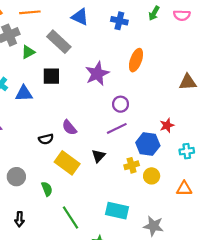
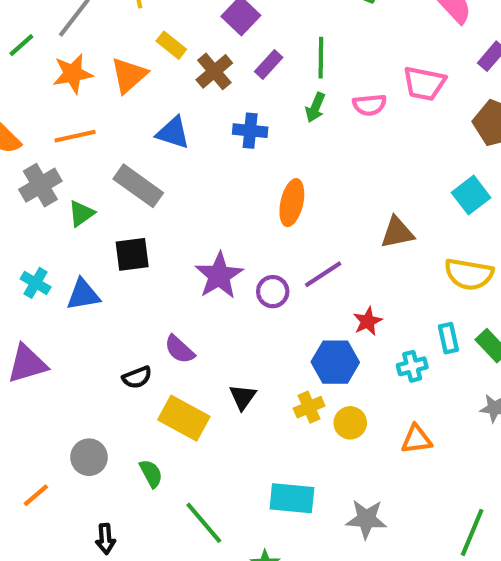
purple star: (97, 74) -> (219, 276), moved
purple line: (117, 128) -> (323, 274), moved

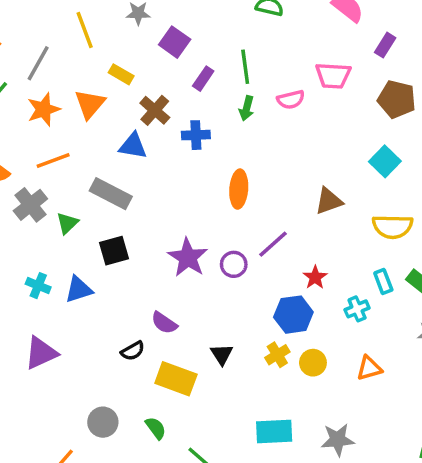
brown cross: (214, 71) -> (155, 110), moved

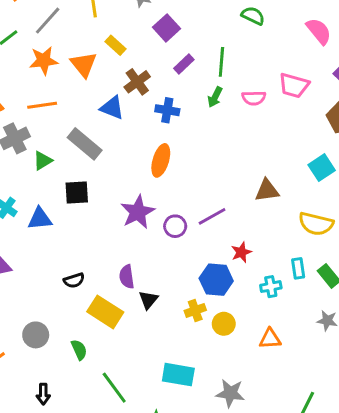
orange triangle: (90, 104) -> (84, 65), turned -32
orange ellipse: (239, 189) -> (161, 160), moved
purple semicircle: (164, 323) -> (127, 277), moved, turned 35

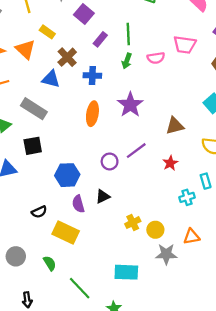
purple star: (138, 212) -> (130, 105), moved
red star: (241, 252) -> (170, 163), moved
blue hexagon: (216, 280) -> (67, 175), moved
black triangle: (148, 300) -> (103, 196), moved, turned 32
gray star: (230, 393) -> (166, 254), moved

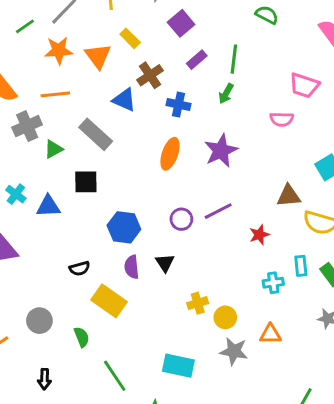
pink semicircle: (156, 58) -> (282, 119), moved
brown triangle: (175, 126) -> (289, 196), moved
black triangle: (103, 196) -> (165, 263), turned -48

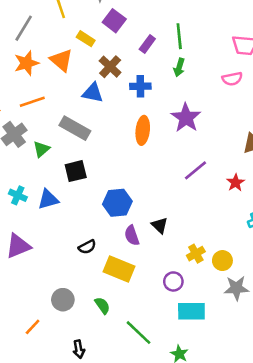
purple square: (181, 23) -> (114, 21), moved
purple circle: (181, 219) -> (173, 281), moved

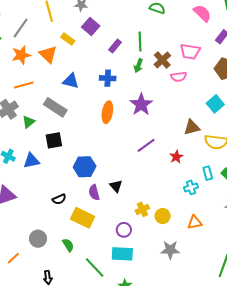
brown cross: (110, 67) -> (162, 60), moved
gray star: (236, 288) -> (170, 250), moved
cyan rectangle: (191, 311) -> (122, 254), moved

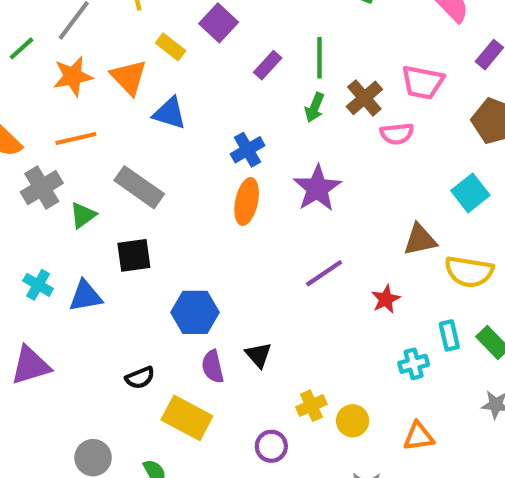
blue cross: (108, 78) -> (248, 150), moved, turned -35
blue triangle: (71, 81) -> (169, 113), moved

